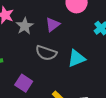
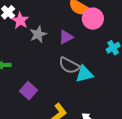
gray semicircle: (46, 53) -> (69, 65), moved

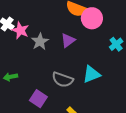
gray semicircle: (69, 65) -> (63, 80), moved

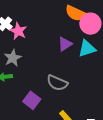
gray star: (40, 42) -> (13, 58), moved
cyan triangle: (91, 74) -> (87, 48), moved

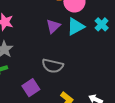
purple square: (32, 100) -> (31, 88), turned 30

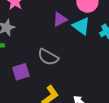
cyan triangle: (76, 27) -> (81, 26), turned 48

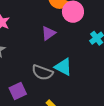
cyan triangle: (81, 26) -> (63, 67), moved

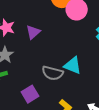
purple triangle: (48, 33) -> (33, 32), moved

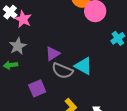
purple triangle: (33, 32) -> (53, 54), moved

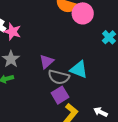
purple square: (37, 88) -> (60, 95), moved

